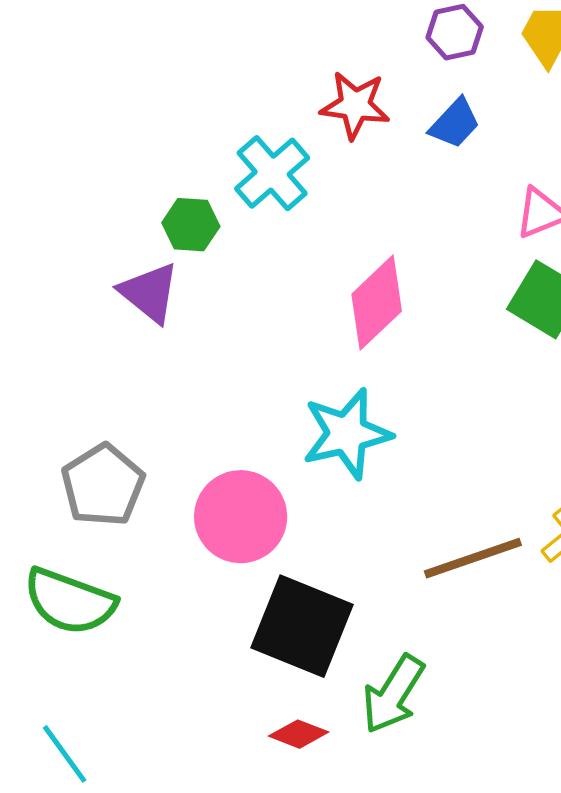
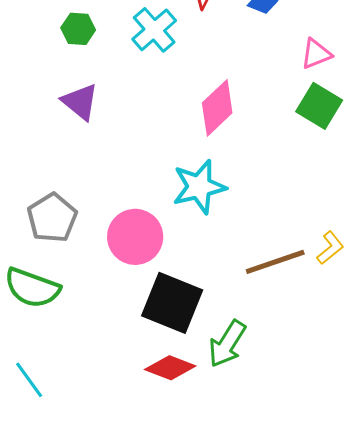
green hexagon: (191, 225) -> (78, 29), moved
red diamond: (299, 734) -> (170, 368), size x1.4

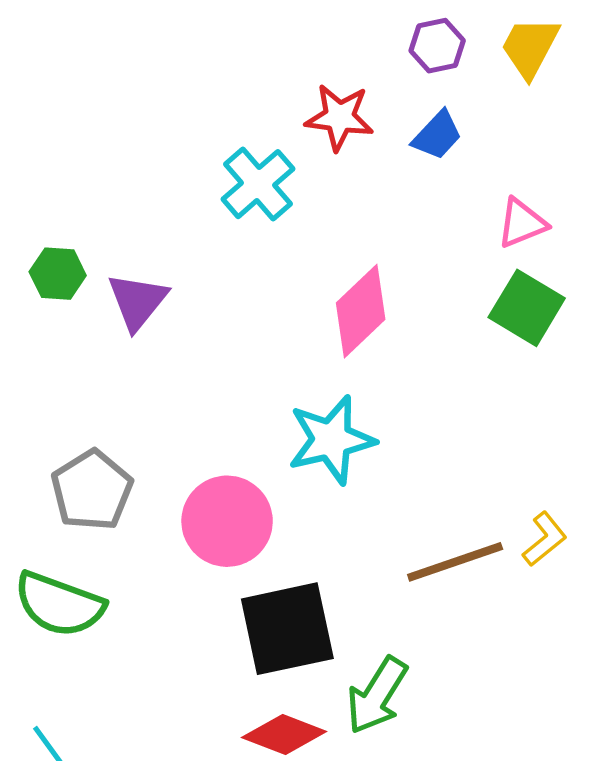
green hexagon: (78, 29) -> (58, 274), moved
purple triangle: (80, 102) -> (137, 301), turned 30
black square: (172, 303) -> (287, 629), turned -34

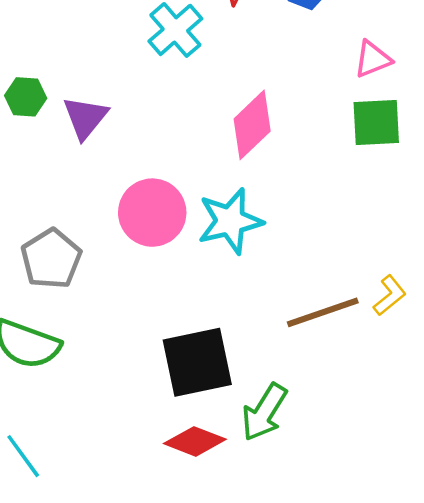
green square: (527, 308) -> (376, 122), turned -34
pink circle: (227, 521) -> (152, 213), moved

